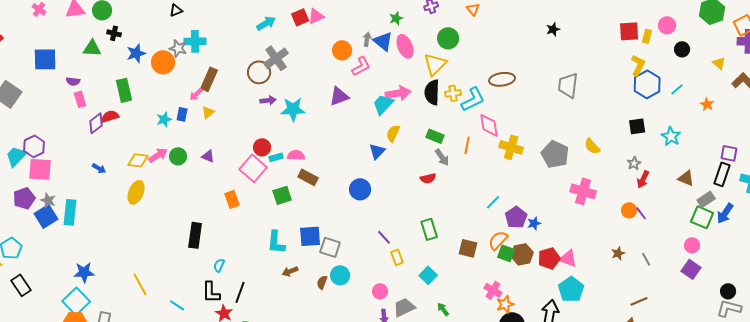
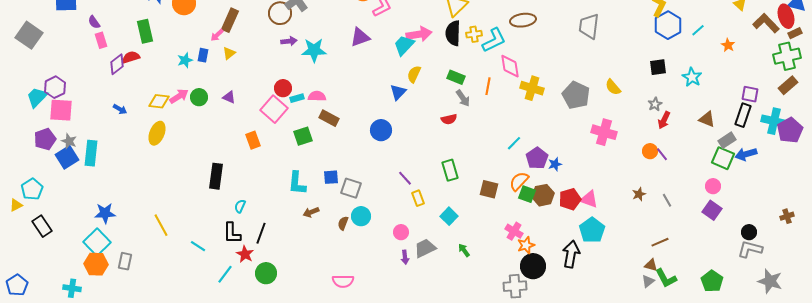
purple semicircle: (73, 81) -> (94, 22), turned 48
blue arrow: (725, 213) -> (746, 154), turned 40
blue square: (310, 236) -> (331, 177), size x0.7

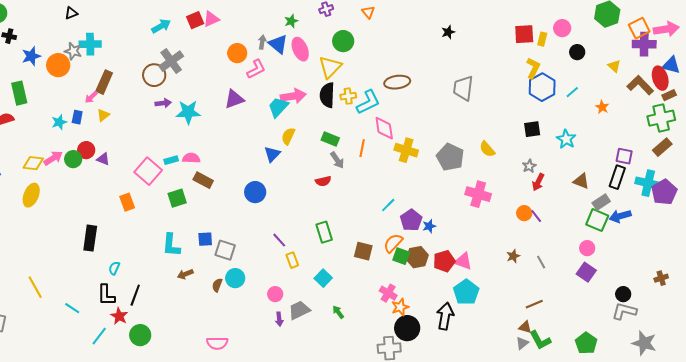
red circle: (283, 88) -> (86, 150), moved

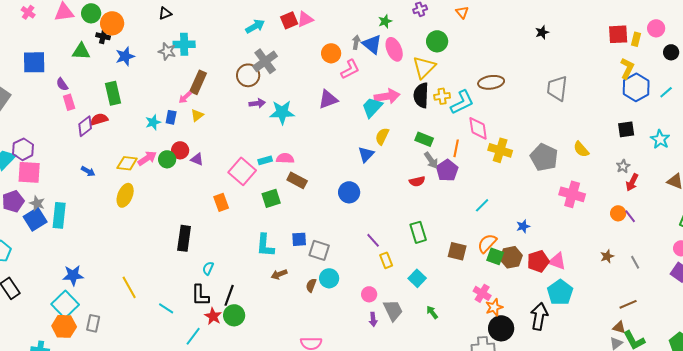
orange circle: (58, 65) -> (112, 23), moved
purple pentagon: (411, 220) -> (447, 170), moved
gray trapezoid: (299, 310) -> (393, 310), turned 90
green circle: (140, 335) -> (234, 315), moved

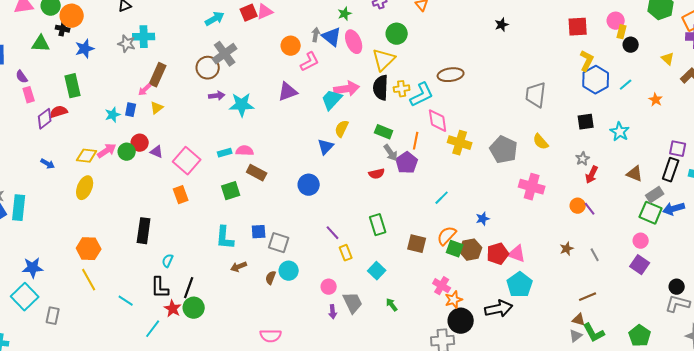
yellow rectangle: (636, 39) -> (622, 32), moved
gray trapezoid: (557, 88) -> (536, 95), moved
pink square: (242, 171) -> (187, 161), moved
black arrow: (539, 316) -> (499, 309), turned 68
orange hexagon: (64, 326) -> (89, 249), moved

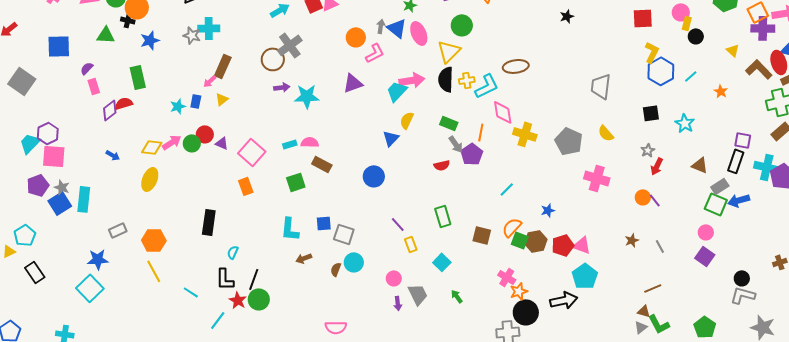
purple semicircle: (22, 77) -> (87, 68), turned 80
gray rectangle: (53, 316) -> (118, 230), moved, turned 54

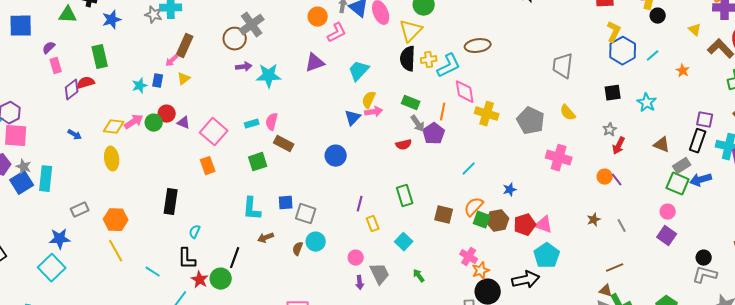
pink arrow: (412, 80) -> (374, 112), moved, size x0.7
pink semicircle: (310, 142) -> (272, 122), turned -78
yellow ellipse: (150, 179) -> (112, 159), turned -30
purple line: (398, 224) -> (360, 204), turned 56
black line: (254, 279) -> (235, 258), moved

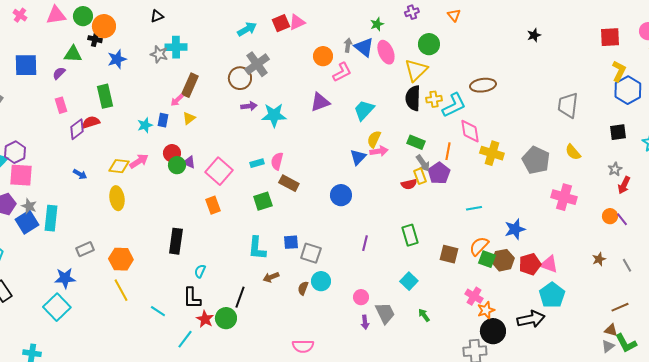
purple semicircle: (49, 48) -> (59, 73), moved
green circle: (154, 123) -> (177, 165), moved
cyan line: (469, 169) -> (474, 208), turned 35
blue star: (510, 190) -> (515, 229), size x1.5
yellow rectangle: (373, 224) -> (420, 176), moved

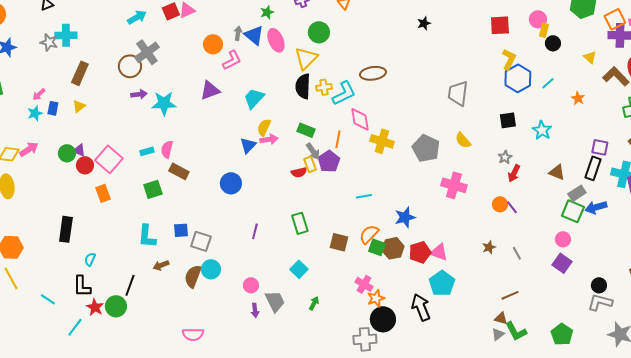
pink arrow: (177, 100) -> (39, 94), moved
red circle: (172, 153) -> (85, 165), moved
brown semicircle: (303, 288) -> (193, 276), size x1.6
green arrow: (424, 315) -> (314, 303), turned 64
black arrow: (531, 319) -> (421, 307), turned -100

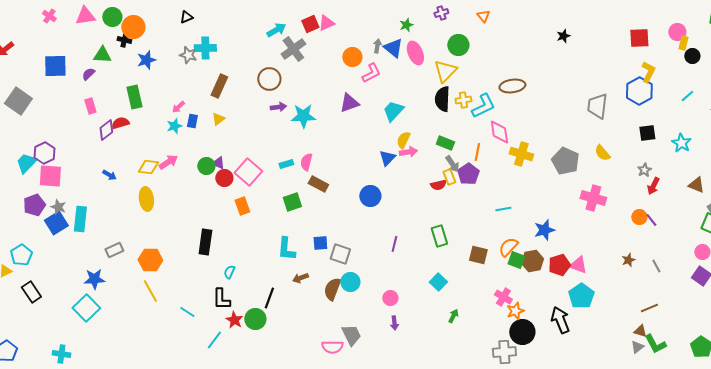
gray cross: (147, 52) -> (293, 49), moved
blue hexagon: (518, 78) -> (639, 91), moved
gray trapezoid: (275, 301) -> (351, 335), moved

